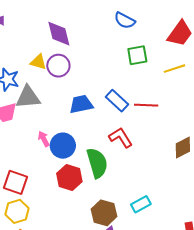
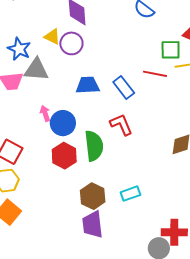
green square: (137, 55) -> (171, 50), moved
red line: (146, 105) -> (155, 74), moved

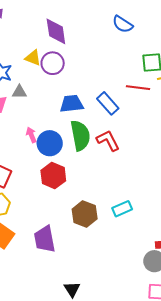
gray triangle: (36, 70) -> (19, 92), size x0.6
green semicircle: (94, 146) -> (80, 135), moved
purple trapezoid: (93, 224) -> (45, 239), moved

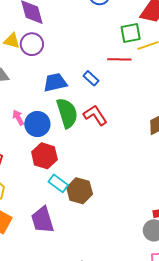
blue rectangle: (108, 103) -> (91, 78), size x0.7
cyan rectangle: (122, 209) -> (58, 183), moved, turned 66

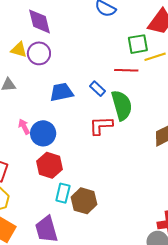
green semicircle: (67, 113) -> (122, 105), moved
red L-shape: (95, 115) -> (101, 126), turned -60
cyan rectangle: (58, 183) -> (63, 193), turned 66

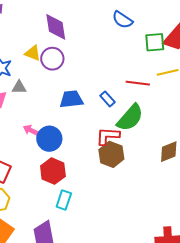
green square: (138, 44) -> (155, 42), moved
green semicircle: (122, 105) -> (130, 118), turned 52
pink arrow: (24, 127) -> (31, 130), turned -42
brown hexagon: (84, 201) -> (111, 154), moved

